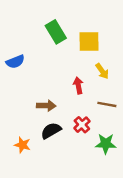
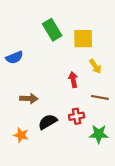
brown arrow: (46, 106) -> (29, 99), moved
red cross: (82, 125) -> (77, 116), turned 32

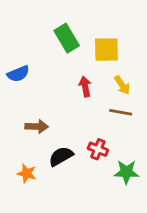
red arrow: (73, 80) -> (85, 87), moved
brown line: (100, 97) -> (121, 112), moved
red cross: (77, 116) -> (98, 149), turned 32

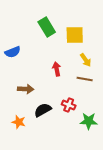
red arrow: (85, 87) -> (57, 69), moved

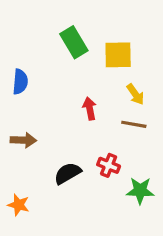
blue semicircle: (13, 52) -> (20, 82), turned -63
brown arrow: (26, 89) -> (23, 140), moved
orange star: (19, 122) -> (19, 205), moved

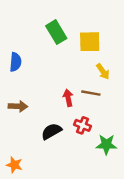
red arrow: (90, 109) -> (68, 98), moved
brown line: (134, 124) -> (91, 93), moved
orange star: (19, 205) -> (14, 165), moved

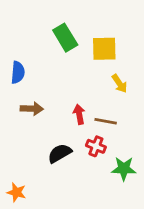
brown line: (91, 93) -> (106, 121), moved
brown arrow: (18, 106) -> (32, 109), moved

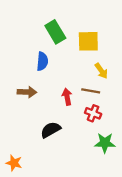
blue semicircle: (18, 72) -> (42, 61), moved
brown line: (106, 121) -> (91, 91), moved
red cross: (96, 146) -> (93, 113), moved

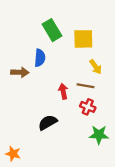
brown arrow: (27, 92) -> (20, 72), moved

